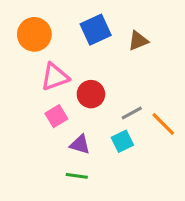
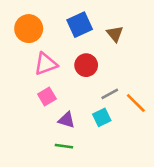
brown triangle: (138, 41) -> (115, 34), turned -48
red circle: (91, 94) -> (86, 65), moved

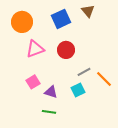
brown triangle: (115, 34) -> (88, 11), moved
pink square: (47, 96) -> (33, 82), moved

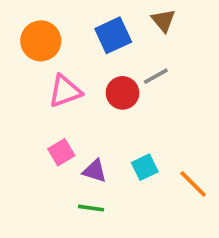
gray line: (84, 72) -> (156, 76), moved
orange line: (104, 79) -> (193, 184), moved

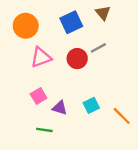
green line: (91, 208) -> (44, 130), moved

